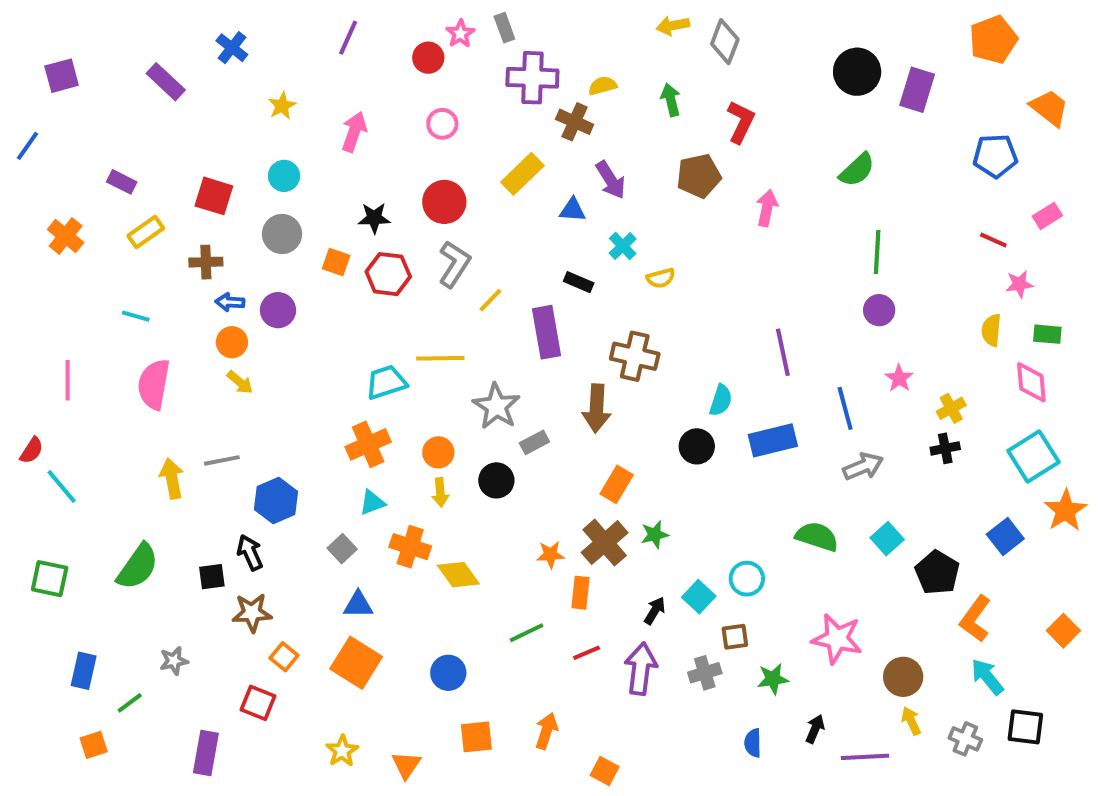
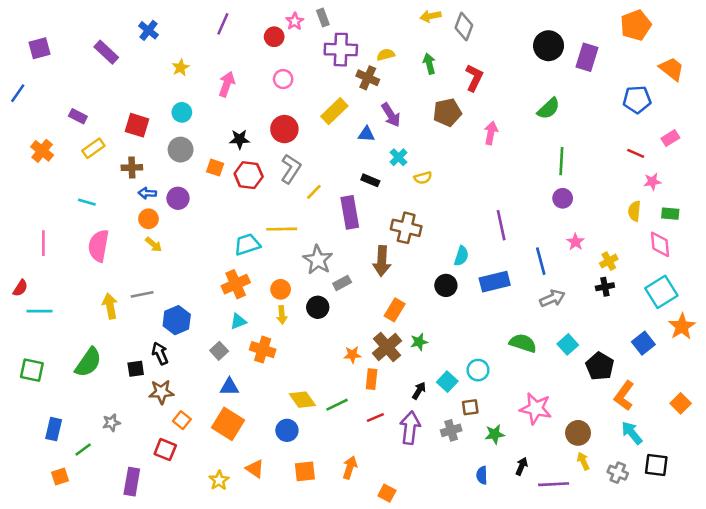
cyan line: (62, 486) -> (40, 311), turned -50
yellow diamond: (458, 575) -> (302, 400), moved
orange triangle: (406, 765) -> (255, 469), moved, turned -30

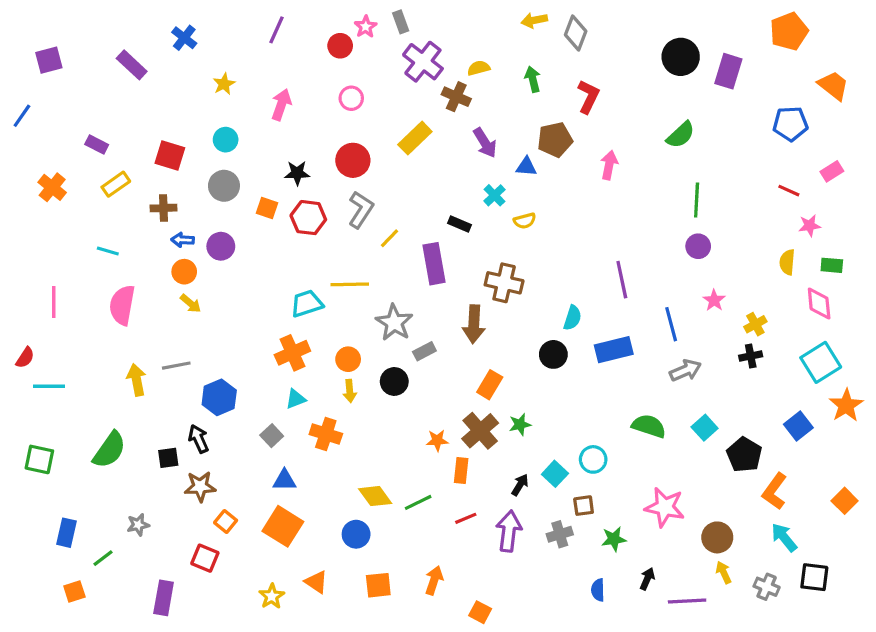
purple cross: (341, 50) -> (423, 62), turned 36
blue triangle: (366, 134) -> (526, 167), moved

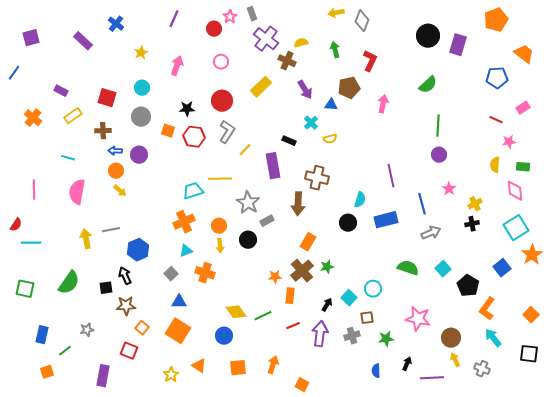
black square: (814, 577) -> (529, 354), moved

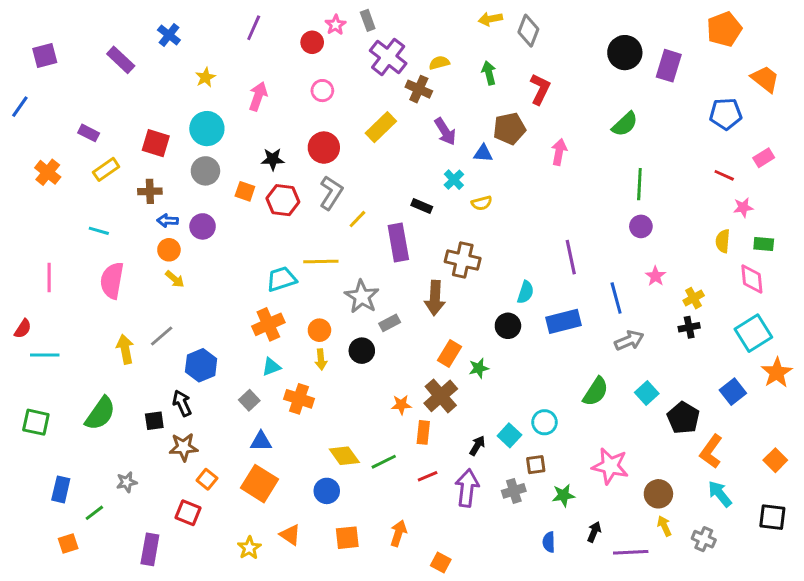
cyan circle: (142, 88) -> (207, 129), size x1.5
gray line: (111, 230) -> (162, 336), turned -30
green star: (327, 267) -> (479, 368), moved
green semicircle: (408, 268) -> (596, 392), turned 105

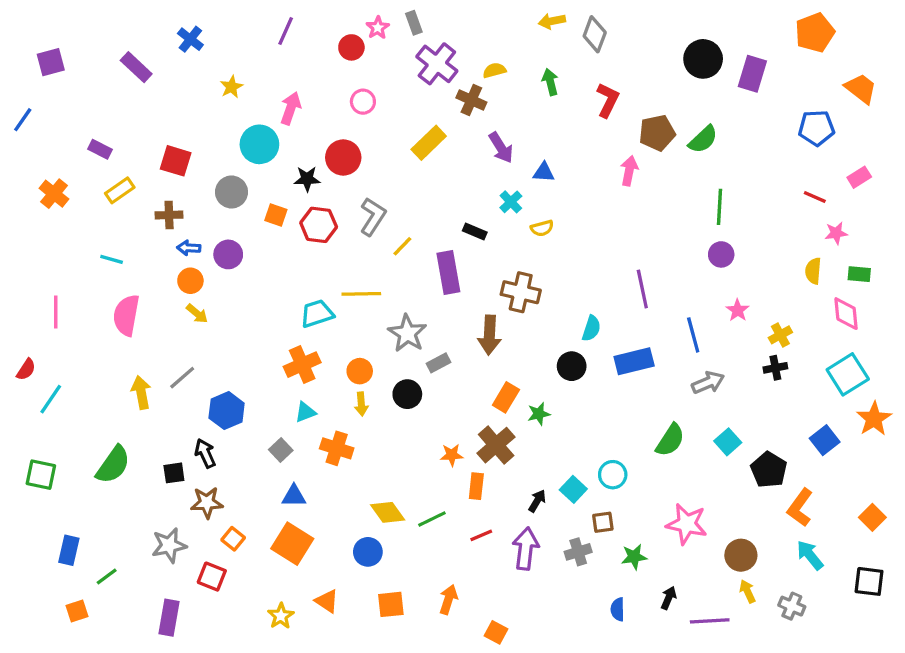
cyan circle: (207, 129) -> (259, 144), moved
brown pentagon: (509, 129) -> (657, 133), moved
red circle: (324, 148) -> (343, 157), moved
cyan line: (45, 355) -> (51, 399), turned -56
gray star: (127, 482) -> (169, 545), moved, size x1.5

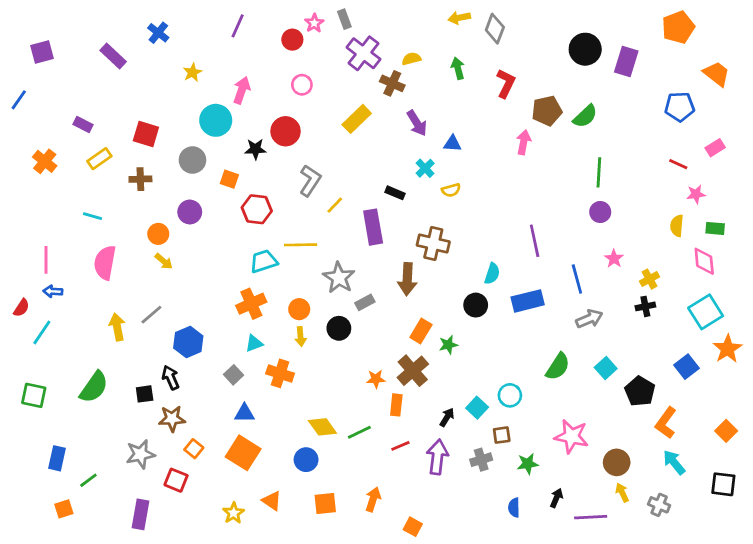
red hexagon: (319, 225) -> (257, 209), moved
blue arrow: (189, 248) -> (53, 291), moved

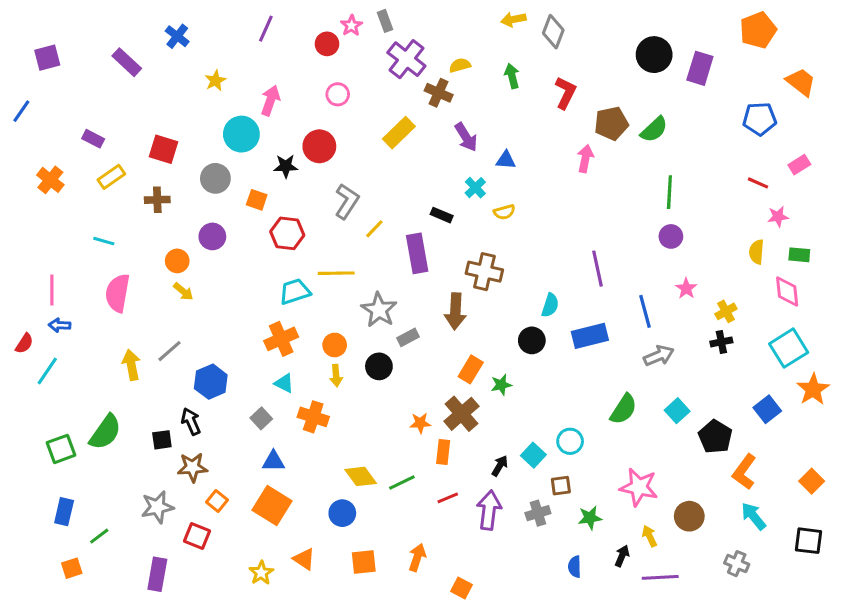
cyan triangle: (254, 343) -> (284, 383), turned 48
green square: (34, 395) -> (61, 449), moved, turned -32
yellow arrow: (622, 493) -> (650, 536), moved

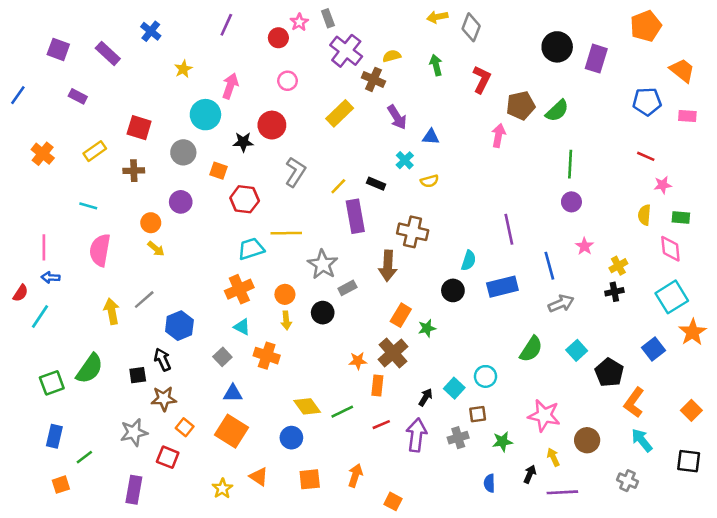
purple square: (47, 58) -> (58, 49), moved, turned 35
purple rectangle: (93, 139) -> (78, 96), moved
pink rectangle: (799, 165) -> (687, 116), moved, turned 36
yellow line: (374, 229) -> (338, 186), moved

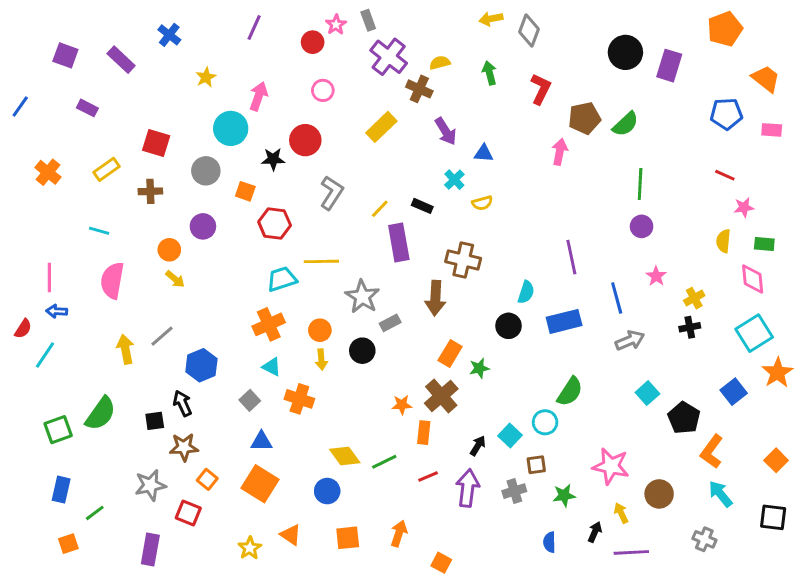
green semicircle: (531, 349) -> (570, 392), moved

